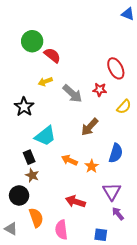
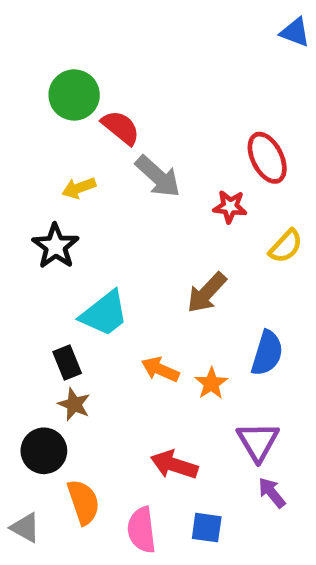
yellow arrow: (45, 82) -> (79, 188), moved
gray arrow: (72, 94) -> (158, 176), moved
blue square: (101, 235) -> (207, 528), moved

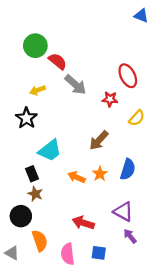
orange star: (211, 383) -> (100, 174), moved
purple triangle: (258, 442) -> (123, 212), turned -30

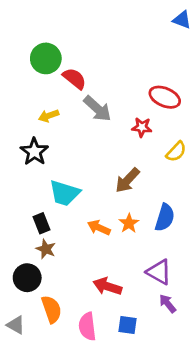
red ellipse: (128, 76) -> (165, 97), turned -40
cyan trapezoid: (50, 150) -> (64, 193), turned 55

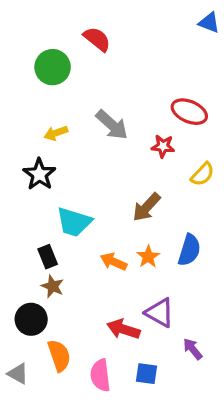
red semicircle: (74, 79) -> (97, 39), moved
purple triangle: (159, 272) -> (160, 313), moved

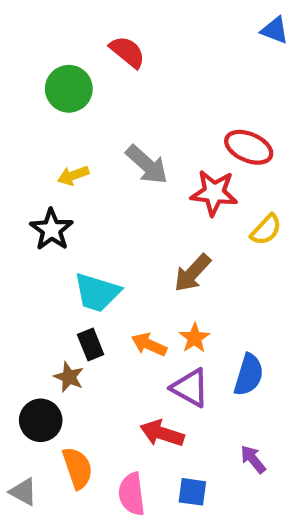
red star: (163, 146) -> (214, 193), size x1.5
blue semicircle: (189, 250) -> (249, 375), moved
black rectangle: (48, 257) -> (91, 344), moved
purple triangle: (160, 313) -> (190, 388), moved

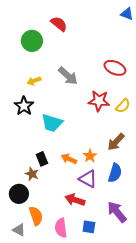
red star: (214, 193) -> (99, 101), moved
brown arrow: (192, 273) -> (116, 142), moved
cyan trapezoid: (97, 292) -> (52, 123), moved
purple arrow: (253, 459) -> (117, 212), size x1.6
gray triangle: (23, 492) -> (19, 230), moved

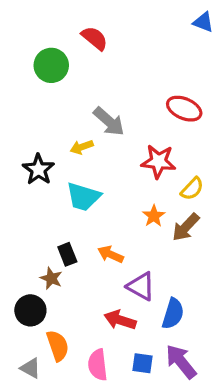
yellow arrow: (34, 81) -> (82, 147), moved
yellow semicircle: (123, 106) -> (192, 189), moved
orange star: (90, 156) -> (154, 216), moved
blue semicircle: (115, 173) -> (173, 314), moved
purple arrow: (117, 212) -> (181, 362), moved

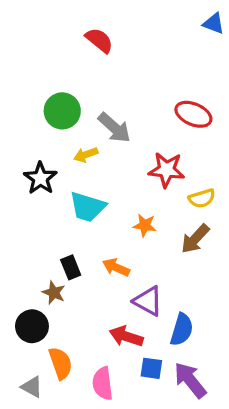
green circle: (51, 65) -> (62, 111), moved
yellow semicircle: (192, 189) -> (202, 198), turned 30
orange star: (154, 216) -> (145, 225), moved, turned -30
blue square: (143, 363) -> (151, 368), moved

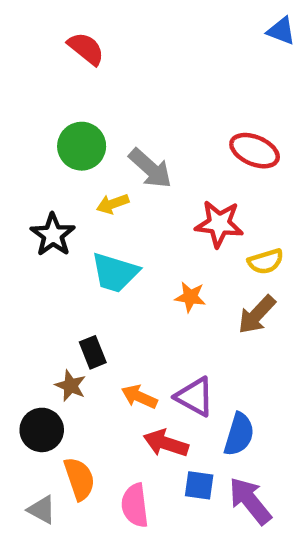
red semicircle: (99, 40) -> (86, 49), moved
orange arrow: (116, 267) -> (139, 397), moved

